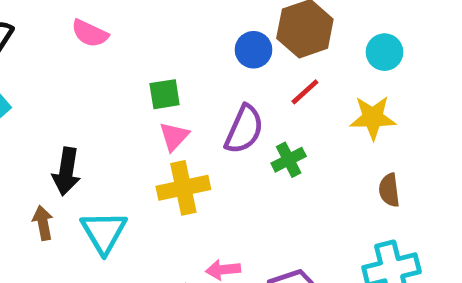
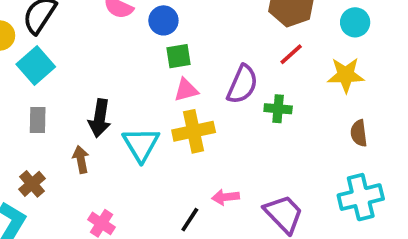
blue circle: (254, 50) -> (163, 20), moved
pink triangle: (174, 136) -> (186, 90), turned 32
green cross: (289, 160) -> (278, 109), turned 32
cyan triangle: (104, 232) -> (141, 144), moved

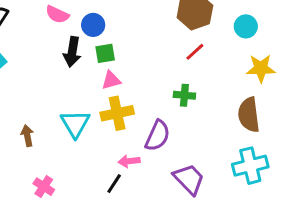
yellow star: (346, 75) -> (261, 68), moved
purple semicircle: (242, 84) -> (158, 136), moved
black arrow: (100, 118) -> (72, 52), moved
brown semicircle: (359, 133) -> (249, 115), size x1.6
pink arrow: (225, 197) -> (129, 161), moved

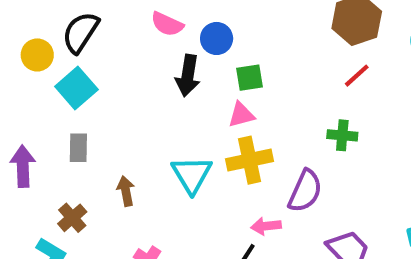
green square: (105, 53) -> (250, 78), moved

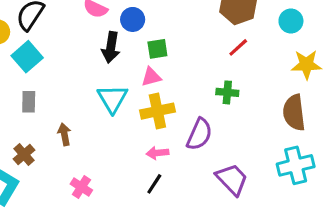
cyan triangle: (192, 175) -> (112, 99), moved
pink arrow: (266, 226) -> (157, 153), moved

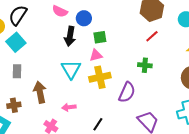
brown arrow: (64, 134) -> (40, 92), size x1.5
pink arrow: (157, 153) -> (69, 107), moved
brown cross: (24, 154) -> (14, 105), turned 32

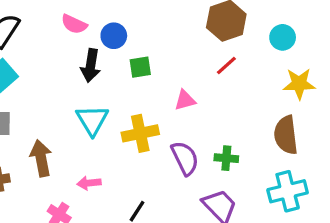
pink triangle: (96, 55) -> (185, 100), moved
green cross: (145, 65) -> (226, 158), moved
purple semicircle: (127, 92) -> (185, 158), turned -50

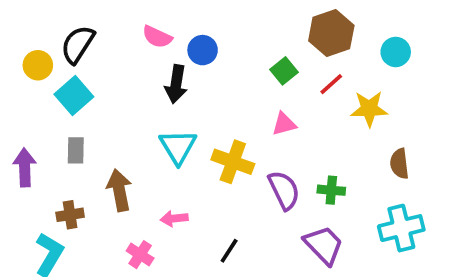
green square: (140, 67) -> (284, 71), moved, turned -30
yellow star: (299, 84) -> (369, 109), moved
yellow cross: (140, 133) -> (233, 162), turned 32
brown semicircle: (286, 135) -> (399, 164), size x0.7

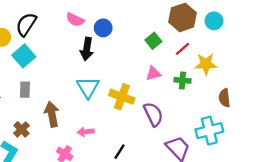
cyan circle: (396, 52) -> (214, 21), moved
green cross: (331, 190) -> (182, 80), moved
brown cross: (70, 215) -> (21, 129), turned -35
cyan cross: (401, 228) -> (209, 131), moved

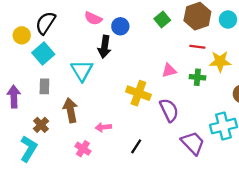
green square: (153, 41) -> (162, 19), moved
red line: (182, 49) -> (197, 47), turned 49
cyan triangle: (88, 87) -> (82, 70), moved

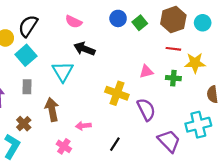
blue circle: (120, 26) -> (118, 18), moved
black arrow: (104, 47) -> (84, 49), turned 102

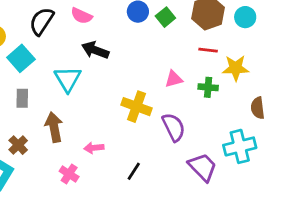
black semicircle: (28, 26) -> (42, 21), moved

